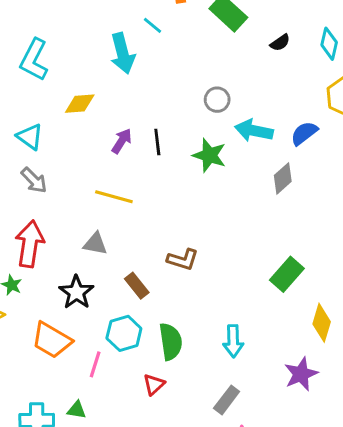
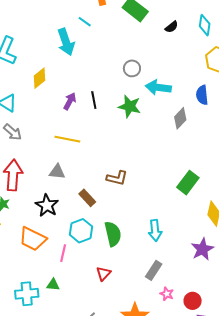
yellow diamond: (80, 104) -> (40, 78), turned -30
blue semicircle: (304, 133) -> (202, 95), moved, turned -54
red triangle: (154, 384) -> (103, 274), moved

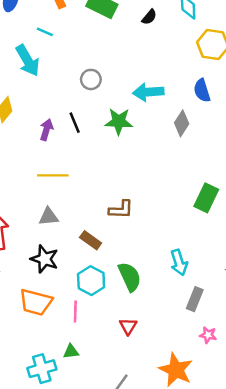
gray circle: (132, 68) -> (91, 79), moved
gray rectangle: (154, 270) -> (195, 299), moved

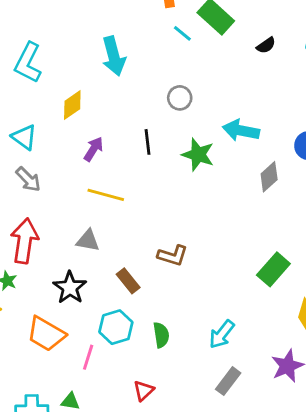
cyan line: (45, 32) -> (182, 33), moved
purple arrow: (46, 130) -> (93, 149), moved
cyan arrow: (179, 262) -> (222, 334), turned 40
green semicircle: (130, 277) -> (161, 335), size x0.7

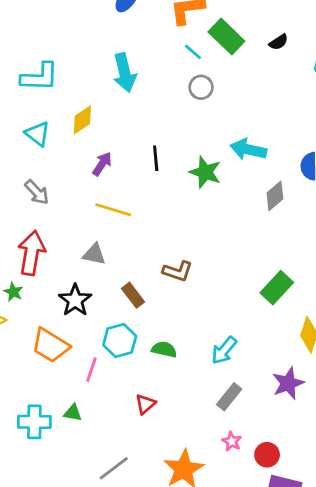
black semicircle: (266, 45) -> (279, 42), moved
cyan L-shape: (28, 63) -> (40, 77), turned -117
gray circle: (180, 98) -> (201, 87), moved
cyan triangle: (24, 137) -> (38, 134), moved
green semicircle: (161, 335) -> (164, 349), turned -70

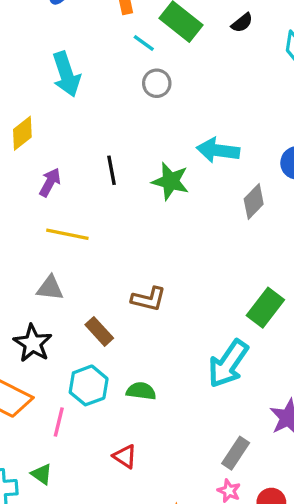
cyan arrow: (224, 350) -> (228, 364), moved, size x1.4
gray rectangle: (229, 397) -> (236, 453), moved
red triangle: (145, 404) -> (125, 456), turned -40
green triangle: (73, 413) -> (42, 474), turned 30

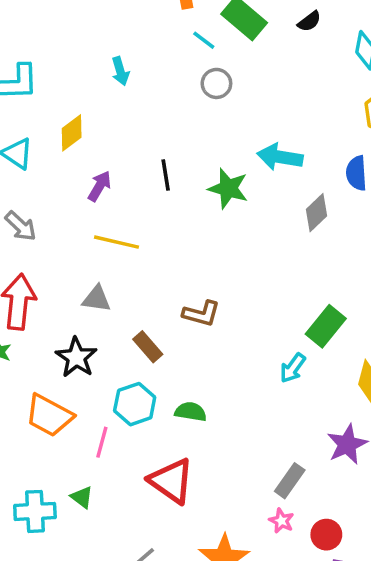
cyan arrow: (66, 74) -> (120, 71), size x0.6
cyan arrow: (228, 364) -> (293, 368), moved, size x0.6
red triangle: (125, 456) -> (171, 481), size x1.8

